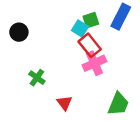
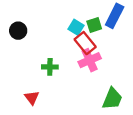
green square: (91, 20) -> (94, 25), moved
green cross: (37, 78) -> (50, 67), moved, turned -35
red triangle: (64, 103) -> (32, 98), moved

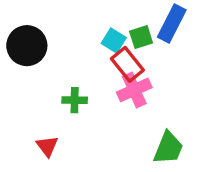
black circle: (18, 31) -> (27, 46), size x1.5

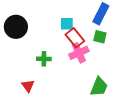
green square: (141, 37) -> (100, 37), moved, turned 32
cyan square: (114, 40) -> (67, 24), turned -32

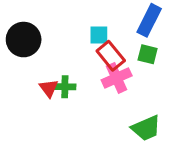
red triangle: (28, 86) -> (49, 88), moved
green trapezoid: (99, 87) -> (146, 128), turned 45

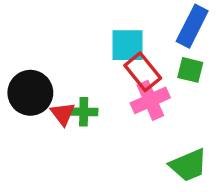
cyan square: (99, 35) -> (127, 45), size x1.4
black circle: (24, 40) -> (30, 93), moved

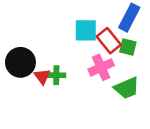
red rectangle: (143, 72) -> (109, 41), moved
green trapezoid: (188, 165) -> (127, 88), moved

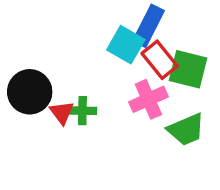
blue rectangle: (129, 18) -> (148, 26), moved
cyan square: (86, 30) -> (126, 45), turned 30
green square: (128, 47) -> (188, 69), size x1.5

